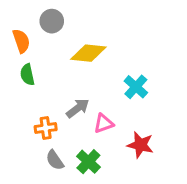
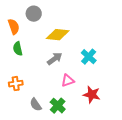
gray arrow: (78, 108) -> (55, 59), moved
orange cross: (46, 128) -> (16, 84), moved

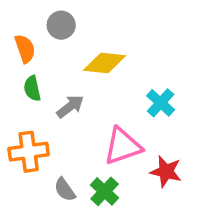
gray arrow: (55, 59) -> (70, 106), moved
pink triangle: (68, 81) -> (123, 146), size x1.6
orange cross: (16, 84) -> (29, 152), size x1.5

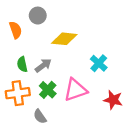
green semicircle: (32, 88) -> (22, 64), moved
red star: (166, 172) -> (113, 100), moved
green cross: (105, 191) -> (48, 90), moved

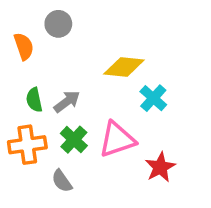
yellow diamond: (64, 39) -> (124, 67), moved
red star: (113, 100) -> (160, 167), moved, turned 30

